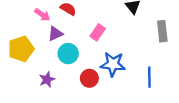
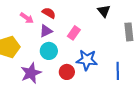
purple triangle: (55, 34) -> (46, 31), moved
purple star: (47, 79) -> (31, 73), size x1.5

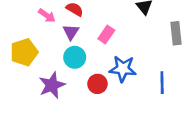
purple triangle: (46, 31) -> (71, 32), turned -32

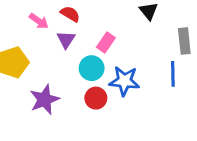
cyan circle: (75, 57) -> (92, 68), moved
blue line: (162, 83) -> (173, 74), moved

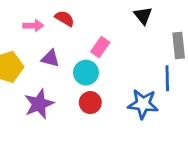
pink arrow: (39, 21) -> (33, 26), turned -36
purple triangle: (66, 40) -> (50, 58), moved, turned -48
blue star: (124, 81) -> (143, 104), moved

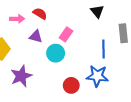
purple triangle: (50, 58) -> (36, 36), moved
blue line: (167, 78) -> (104, 49), moved
red circle: (90, 103) -> (71, 85), moved

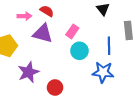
purple triangle: (36, 36) -> (43, 33), size x1.5
cyan circle: (56, 53) -> (79, 51), moved
red circle: (71, 85) -> (55, 88), moved

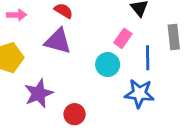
pink arrow: (24, 16) -> (17, 15), moved
pink rectangle: (72, 31) -> (123, 38), moved

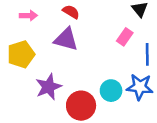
cyan circle: (108, 65) -> (111, 91), moved
red circle: (75, 114) -> (81, 106), size x1.5

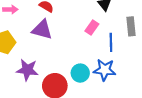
purple star: (49, 87) -> (27, 70), turned 30

